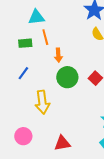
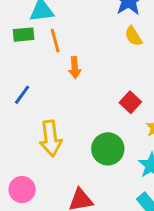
green rectangle: (25, 43) -> (24, 35), moved
green circle: (67, 77) -> (108, 149), moved

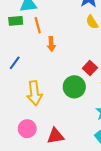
green circle: (108, 149) -> (74, 87), moved
pink circle: (22, 190) -> (27, 129), moved

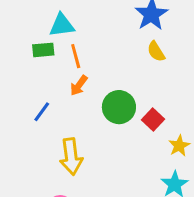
orange arrow: (51, 44) -> (79, 85), moved, turned 40
green circle: (74, 87) -> (119, 107), moved

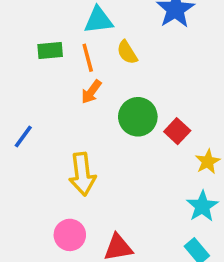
cyan triangle: (62, 25) -> (98, 20), moved
yellow semicircle: (156, 51) -> (127, 52), moved
blue line: (42, 112) -> (23, 136), moved

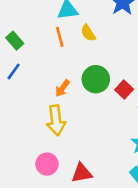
green rectangle: (50, 51) -> (15, 41), moved, turned 54
orange arrow: (91, 92) -> (62, 88), moved
blue line: (23, 136) -> (14, 71), moved

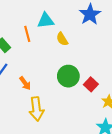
orange line: (60, 37) -> (27, 34), moved
orange arrow: (62, 88) -> (25, 83), moved, turned -72

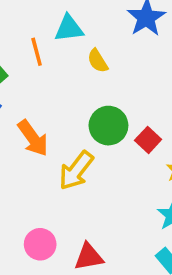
orange arrow: (25, 83) -> (33, 138), size x1.5
yellow arrow: (36, 109) -> (76, 171), moved, turned 45

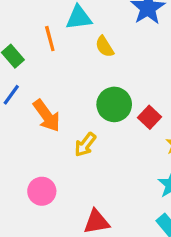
yellow arrow: (76, 171) -> (85, 145), size x0.7
pink circle: (40, 244) -> (42, 191), moved

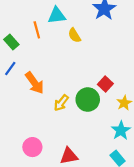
green circle: (114, 104) -> (88, 100), moved
pink circle: (42, 191) -> (32, 147), moved

